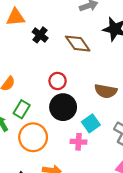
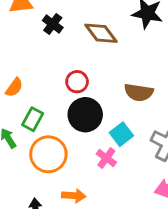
pink cross: (78, 142) -> (106, 158), turned 35

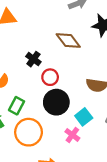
black cross: (53, 24) -> (33, 59), moved

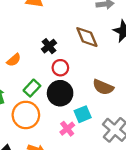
green rectangle: (17, 106) -> (32, 88), moved

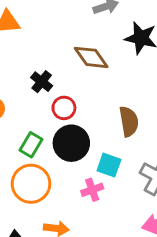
brown semicircle: (103, 87) -> (129, 121), turned -110
cyan square: (83, 114) -> (109, 165), turned -35
pink cross: (67, 129) -> (92, 190), turned 32

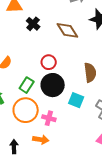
black cross: (42, 82) -> (33, 24), moved
pink cross: (92, 190) -> (49, 118), moved, turned 32

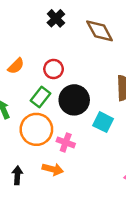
red circle: (49, 62) -> (54, 69), moved

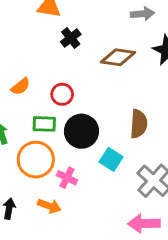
brown diamond: (100, 31) -> (118, 57), turned -60
green rectangle: (41, 97) -> (44, 124), turned 48

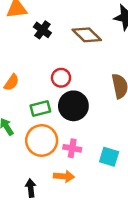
brown diamond: (118, 57) -> (87, 35), turned 52
red circle: (62, 94) -> (61, 78), moved
cyan square: (111, 159) -> (109, 157), moved

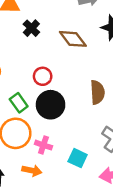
green rectangle: (40, 109) -> (19, 103), turned 60

